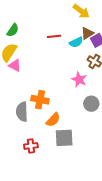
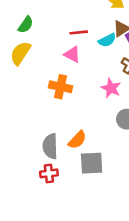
pink triangle: (15, 65) -> (72, 54), moved
orange cross: (40, 100) -> (61, 87), moved
gray semicircle: (22, 112) -> (50, 146), moved

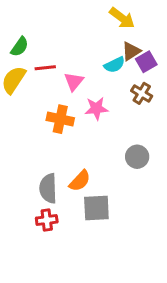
red line: (79, 32) -> (45, 68), moved
pink triangle: (72, 54) -> (74, 81), turned 42
pink star: (111, 88) -> (96, 108), moved, turned -30

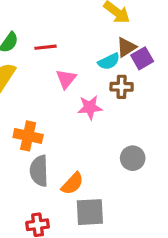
red line: (45, 68) -> (45, 47), moved
brown cross: (142, 93) -> (122, 87), moved, turned -30
orange cross: (60, 119) -> (28, 136), moved
gray semicircle: (48, 188) -> (39, 171), moved

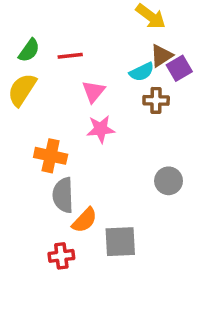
pink star: (90, 107) -> (101, 129), moved
orange semicircle: (72, 184) -> (85, 220), moved

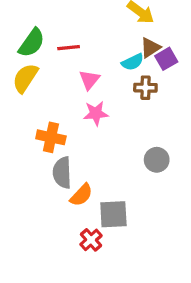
green semicircle: (29, 50) -> (32, 43), size x1.4
red cross: (61, 256) -> (91, 240), moved, turned -35

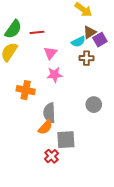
gray semicircle: (62, 173) -> (49, 113), moved

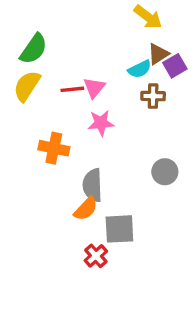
red line: (37, 32) -> (72, 89), moved

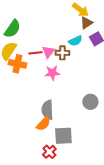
brown triangle: (158, 54) -> (86, 23), moved
brown cross: (153, 96) -> (62, 53), moved
orange cross: (54, 148) -> (17, 64), moved

